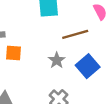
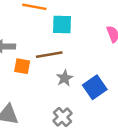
brown line: (75, 34) -> (49, 55), moved

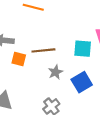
cyan square: (62, 24) -> (83, 49), moved

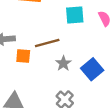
cyan square: (83, 49) -> (75, 15), moved

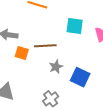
blue square: (92, 69) -> (80, 77), turned -36

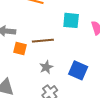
gray star: (56, 67) -> (46, 67), moved

